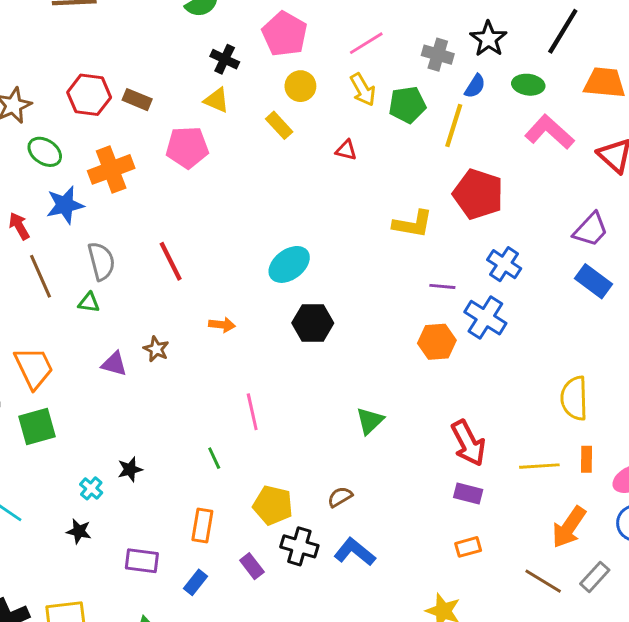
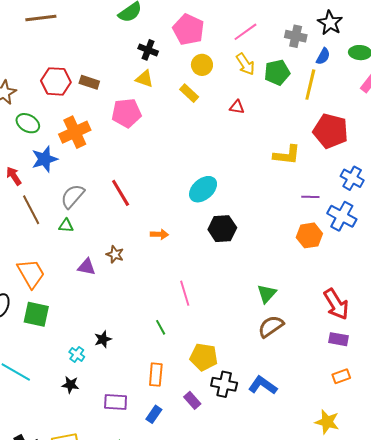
gray semicircle: (101, 261) -> (73, 196), turned -120
green square: (37, 427) -> (36, 314), turned 32
brown semicircle: (340, 497) -> (271, 326), moved, size x1.5

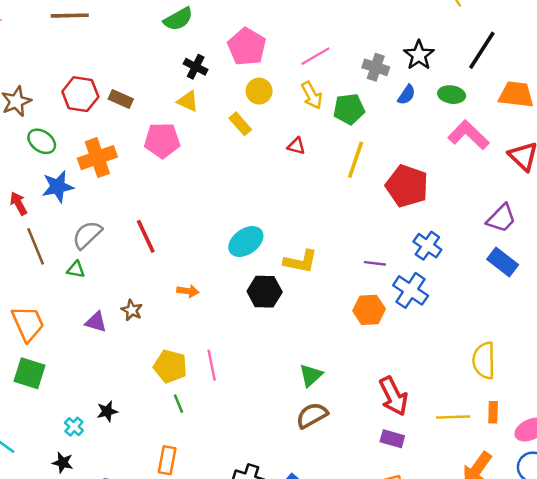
yellow line: (310, 85) -> (356, 160), moved
yellow L-shape: (287, 155) -> (301, 261), moved
yellow pentagon: (204, 357) -> (170, 366), moved

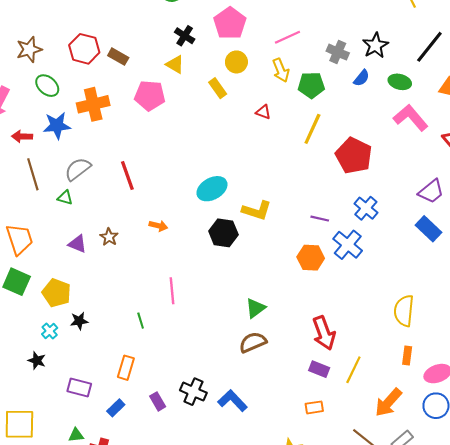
red arrow: (19, 204) -> (22, 136), turned -66
yellow pentagon: (170, 366) -> (57, 293), moved
yellow line: (453, 417) -> (353, 370), moved, turned -68

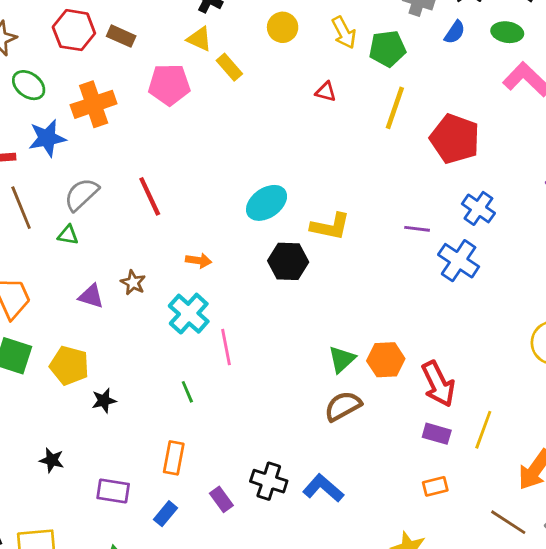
yellow rectangle: (218, 88) -> (229, 67), moved
orange hexagon: (311, 258) -> (386, 360), moved
cyan cross: (50, 331) -> (189, 314), moved, size x1.8

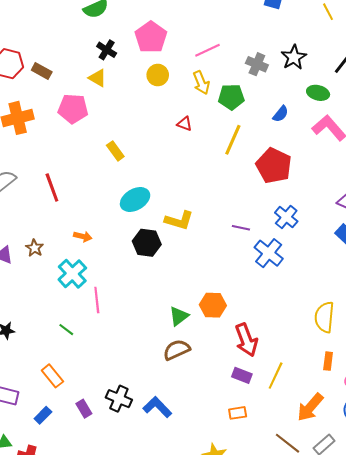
blue semicircle: (455, 32) -> (281, 114), moved
yellow rectangle: (229, 67) -> (115, 151), moved
orange hexagon: (386, 360) -> (213, 305), moved
green line: (187, 392) -> (66, 330), turned -35
orange rectangle: (174, 458) -> (52, 376), turned -55

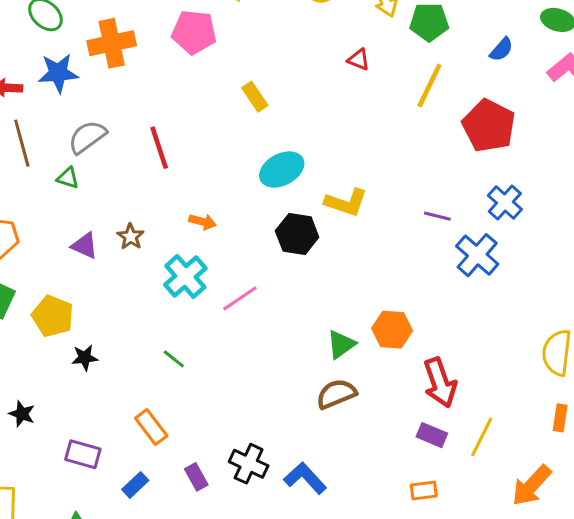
pink line: (97, 300) -> (240, 298), moved, turned 60

